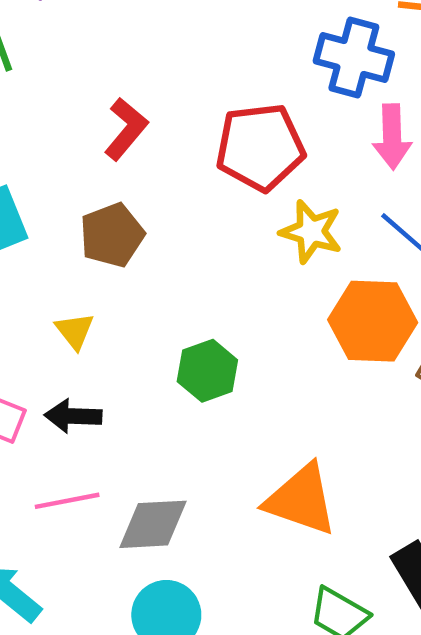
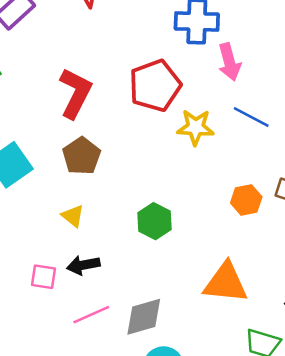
red L-shape: (126, 129) -> (75, 93), size x1.4
orange hexagon: (373, 321) -> (246, 200), moved, size x0.6

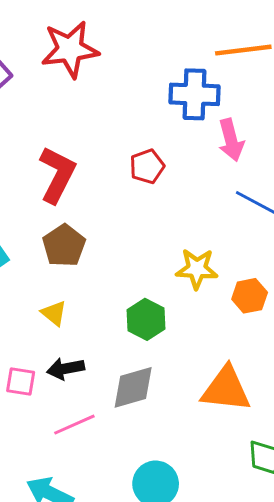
red pentagon: (155, 86) -> (147, 166), size x0.6
yellow star: (196, 127) -> (197, 269), moved
gray diamond: (144, 317) -> (133, 387), moved

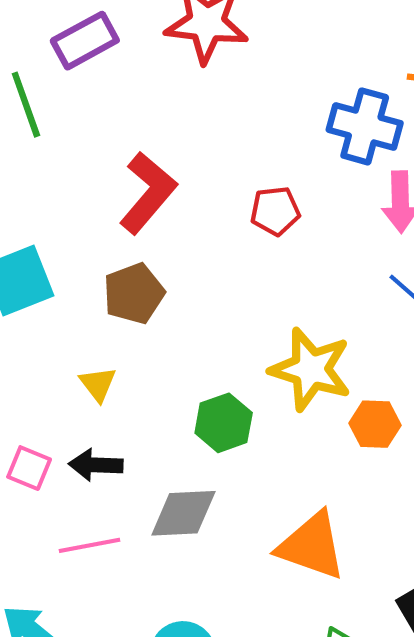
yellow star: (197, 269) -> (311, 369), size x1.4

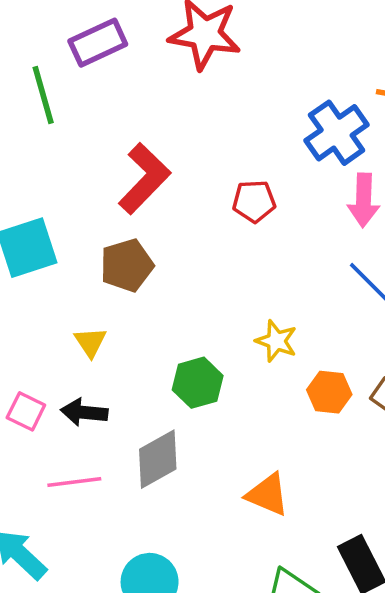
blue cross: (365, 126) -> (337, 133), turned 36
yellow star: (311, 369) -> (276, 341), size x0.6
gray diamond: (183, 513) -> (158, 459), turned -30
orange triangle: (312, 546) -> (267, 495), size x0.7

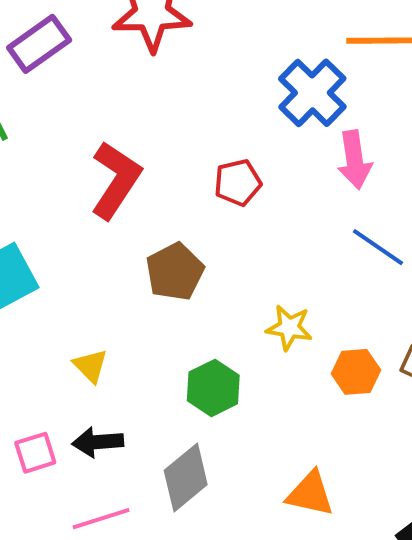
brown pentagon: (127, 265) -> (175, 272), moved
pink square: (26, 411) -> (35, 453), turned -33

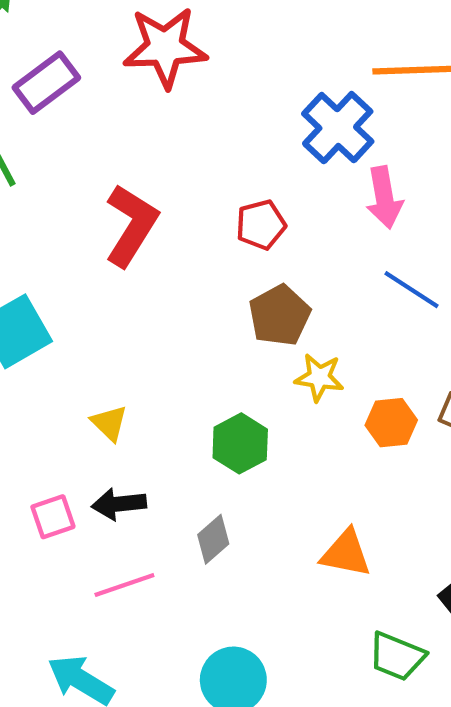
brown pentagon: (175, 272) -> (280, 315), moved
gray diamond: (186, 478) -> (213, 539), size x0.7

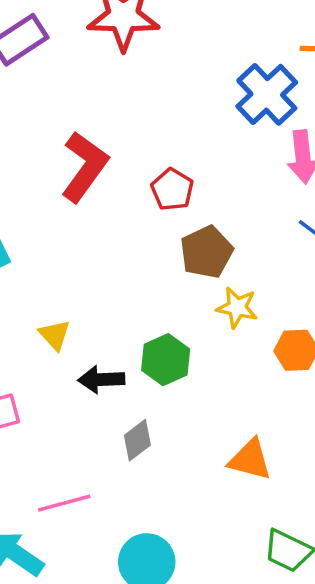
red pentagon: (261, 225) -> (172, 190), moved, turned -30
black arrow: (119, 504) -> (101, 380), moved
pink line: (124, 585) -> (64, 503), moved

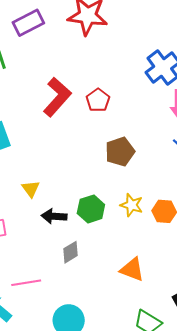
red pentagon: (172, 190) -> (98, 100), moved
yellow star: (237, 307) -> (132, 205), moved

